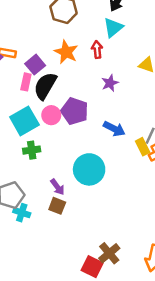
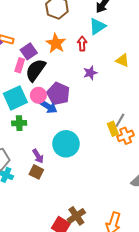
blue arrow: (114, 129) -> (48, 107), moved

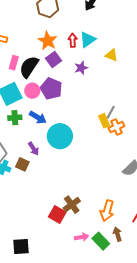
cyan triangle: (97, 26) -> (88, 39), moved
purple square: (29, 51) -> (54, 59), moved
blue arrow: (48, 107) -> (38, 117), moved
brown square: (36, 172) -> (22, 164), moved

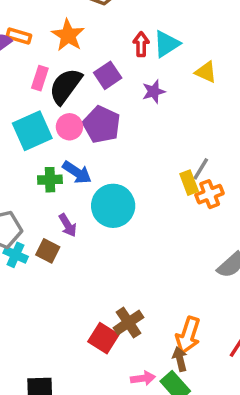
orange star: (48, 41) -> (68, 35), moved
green cross: (15, 118) -> (50, 180), moved
brown arrow: (117, 234) -> (180, 359), moved

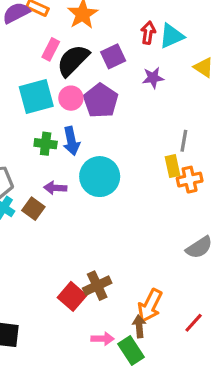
gray line: (201, 169) -> (184, 141), moved, turned -30
blue arrow: (77, 172) -> (71, 141), turned 36
purple arrow: (68, 225) -> (55, 188), turned 115

